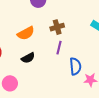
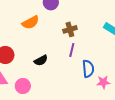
orange semicircle: (26, 33) -> (31, 22), moved

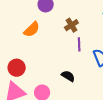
black semicircle: (41, 60) -> (68, 76), moved, turned -104

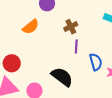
black semicircle: (68, 76) -> (62, 77), size x1.6

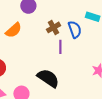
blue semicircle: (96, 62) -> (75, 29), moved

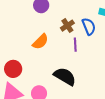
orange semicircle: (14, 30) -> (40, 42), moved

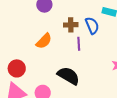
brown cross: (67, 26) -> (71, 25), turned 32

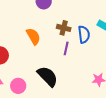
orange semicircle: (44, 41) -> (33, 36), turned -90

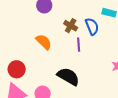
brown cross: (64, 28) -> (71, 26), turned 32

